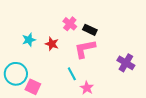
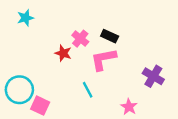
pink cross: (70, 24) -> (80, 39), moved
cyan star: (29, 40) -> (25, 18), moved
pink star: (87, 88) -> (129, 107), moved

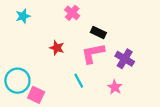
pink cross: (80, 39) -> (72, 13), moved
purple cross: (153, 76) -> (125, 59), moved
pink star: (129, 107) -> (115, 87), moved

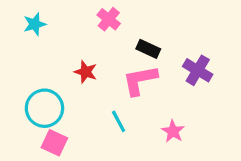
purple cross: (125, 59) -> (198, 70), moved
cyan circle: (17, 81) -> (44, 108), moved

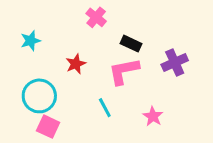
cyan star: (35, 24) -> (31, 41), moved
purple cross: (198, 70) -> (175, 62), turned 35
red star: (86, 72) -> (76, 64), turned 30

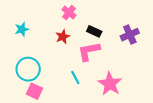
purple cross: (175, 62) -> (130, 35), moved
red star: (76, 64) -> (63, 37), moved
pink star: (153, 116) -> (110, 84), size x1.6

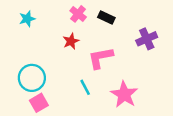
cyan star: (22, 29) -> (27, 19), moved
black rectangle: (94, 31) -> (106, 18), moved
pink square: (34, 91) -> (39, 103), turned 35

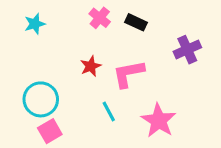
red star: (71, 41) -> (91, 66), moved

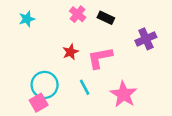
cyan circle: (41, 99) -> (45, 85), moved

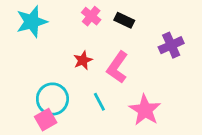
cyan star: (27, 19) -> (32, 22), size x1.6
pink L-shape: (100, 58) -> (117, 67), turned -44

